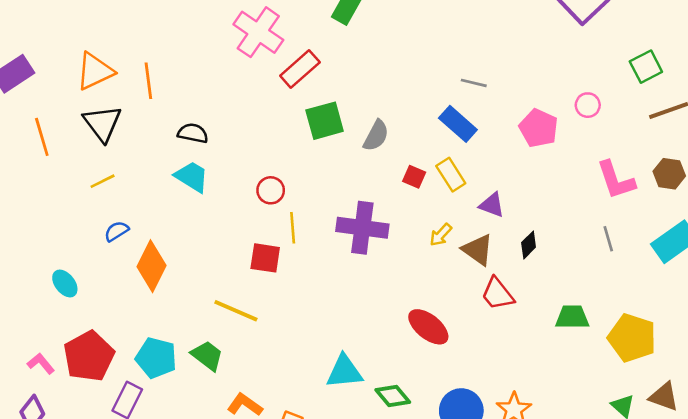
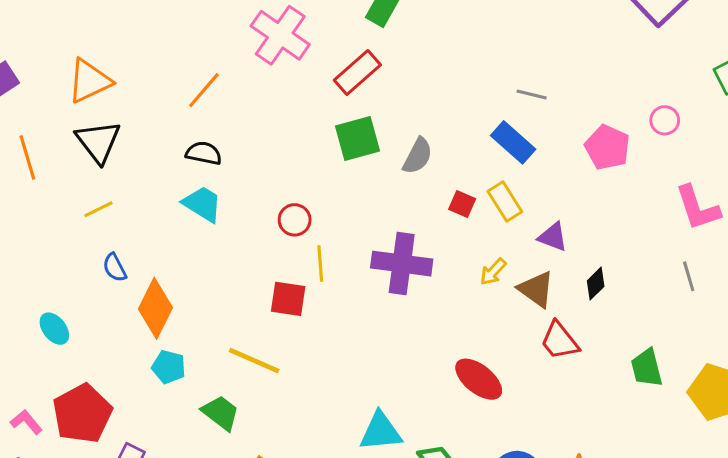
red rectangle: (300, 69) -> (357, 73), moved
orange line: (148, 81) -> (204, 90), moved, turned 48
blue semicircle: (117, 231) -> (115, 268), turned -85
green trapezoid: (572, 317) -> (647, 368), turned -104
cyan pentagon: (156, 358) -> (169, 367), moved, size x0.7

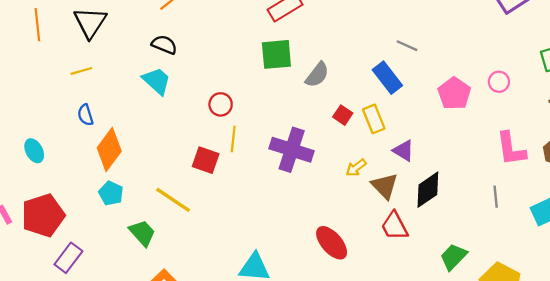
black diamond: (596, 284) -> (428, 190), size x1.6
green trapezoid: (647, 368) -> (453, 257), turned 48

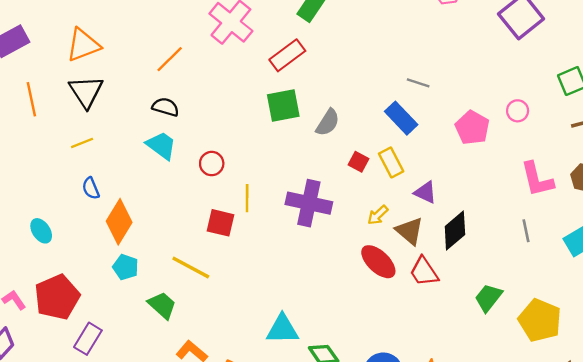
red circle: (221, 104) -> (212, 164), moved
red ellipse: (332, 243) -> (378, 262), moved

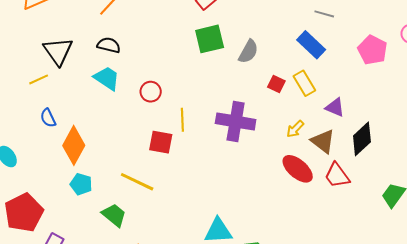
black triangle: (86, 92) -> (58, 51), moved

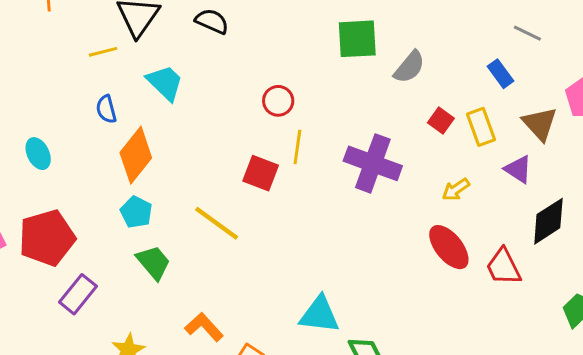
blue rectangle: (311, 45) -> (501, 74), size x0.7
cyan trapezoid: (107, 78) -> (165, 83), moved
red circle: (151, 92) -> (278, 101), moved
brown triangle: (323, 141) -> (540, 124), moved
green trapezoid: (114, 215) -> (153, 262), moved

